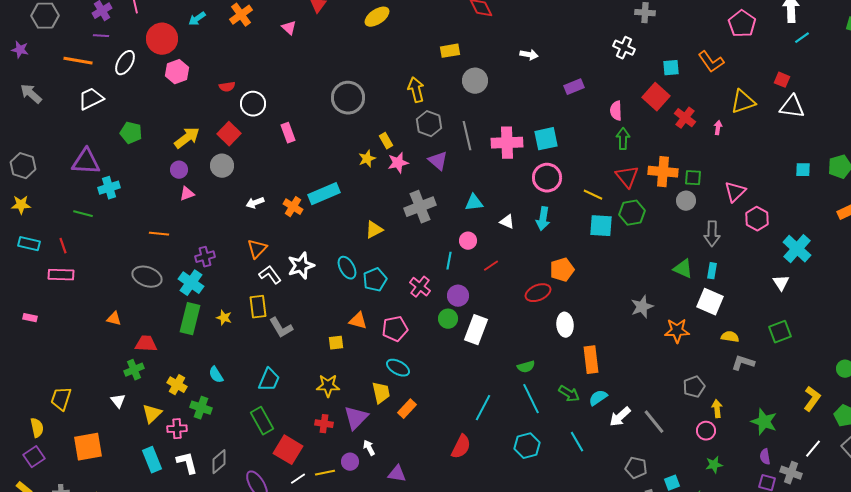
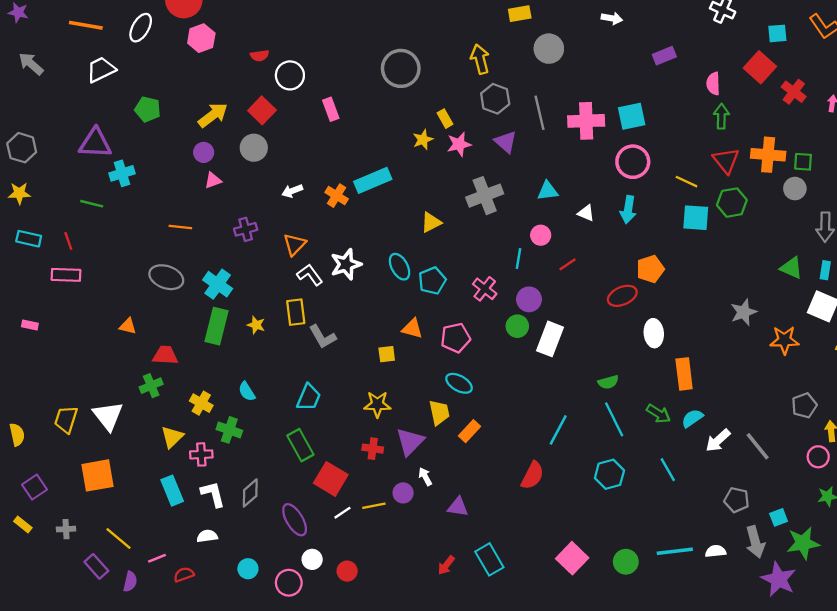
purple cross: (205, 257) -> (246, 229), moved
white triangle: (118, 401) -> (108, 416), moved, size x1.8
yellow semicircle: (37, 428) -> (17, 435), moved

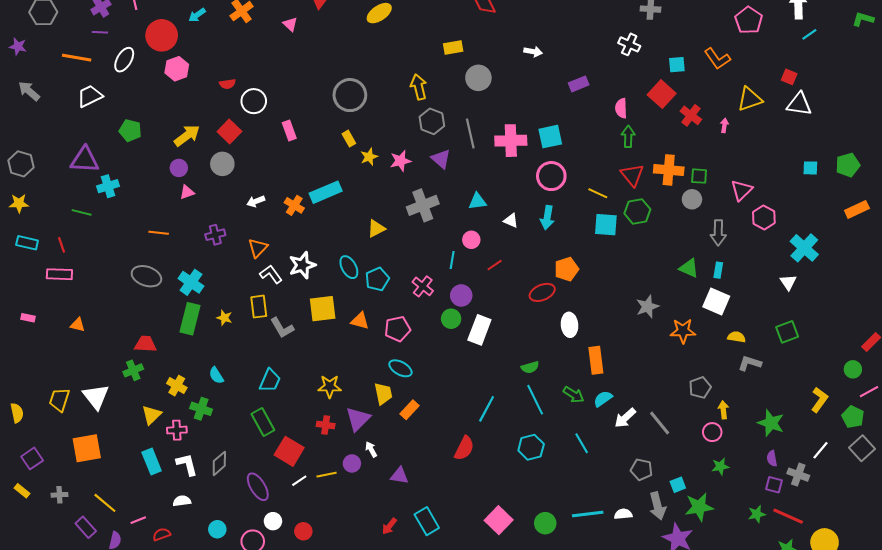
yellow rectangle: (445, 119) -> (349, 139), moved
orange triangle: (128, 326) -> (78, 325), moved
yellow square: (387, 354) -> (323, 309), moved, size x1.8

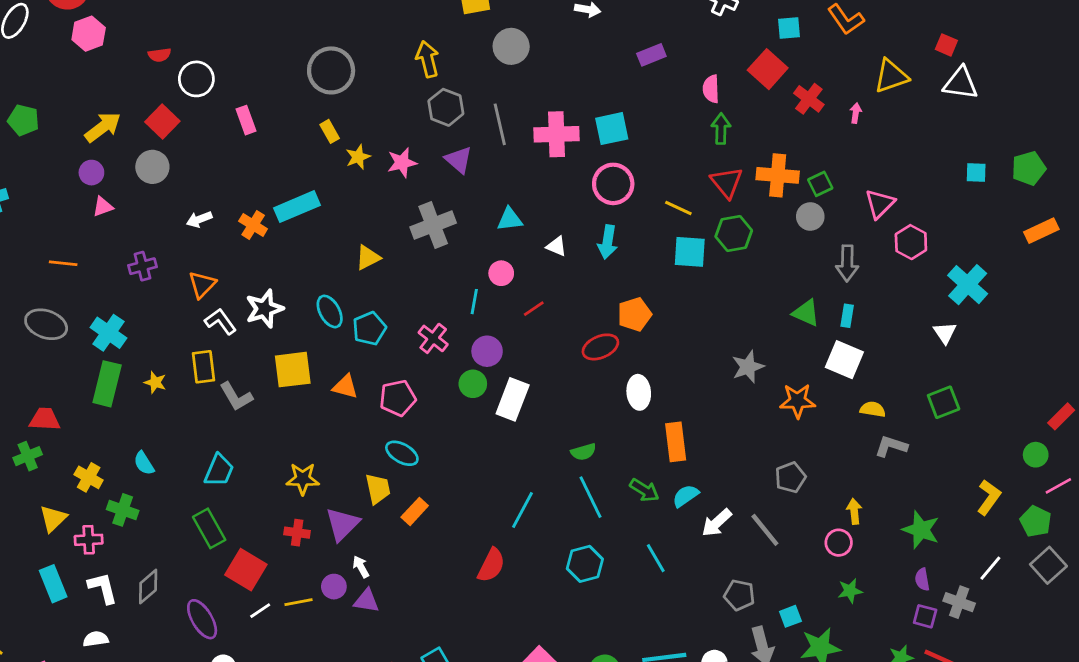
green square: (699, 176) -> (820, 184), turned -30
gray pentagon: (700, 388) -> (790, 477), moved
purple triangle: (399, 476) -> (367, 601), moved

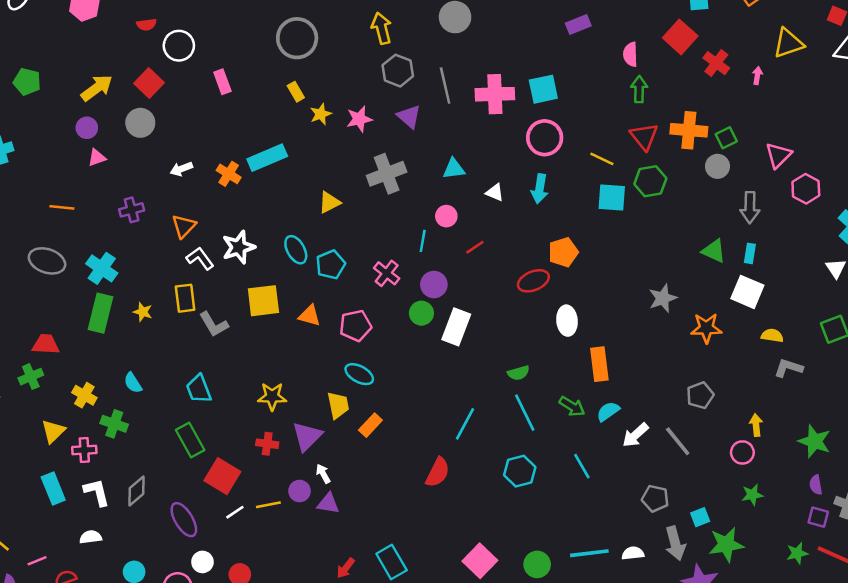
cyan trapezoid: (219, 470) -> (199, 389), turned 136

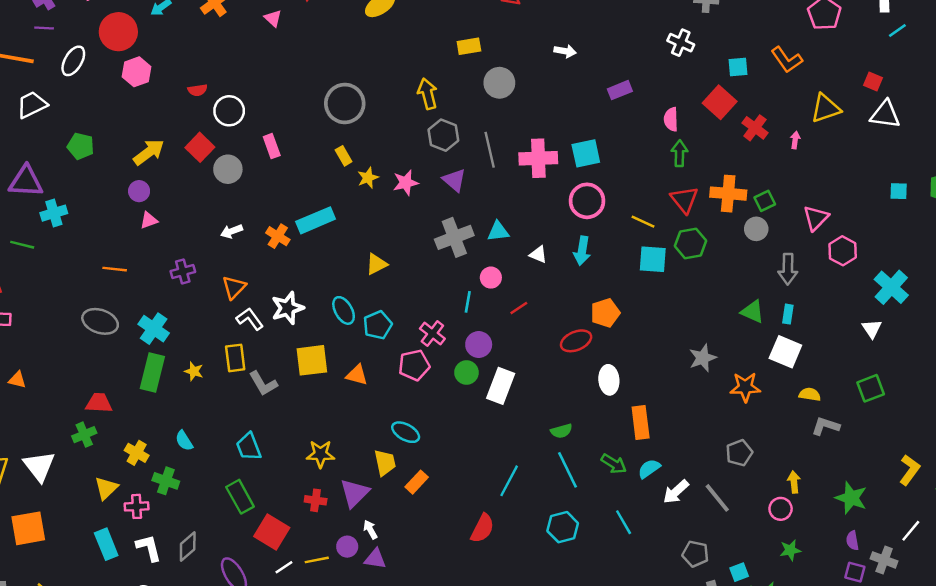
gray circle: (140, 123) -> (228, 169), moved
gray cross: (387, 174) -> (454, 237), moved
pink pentagon: (356, 326) -> (414, 365), moved

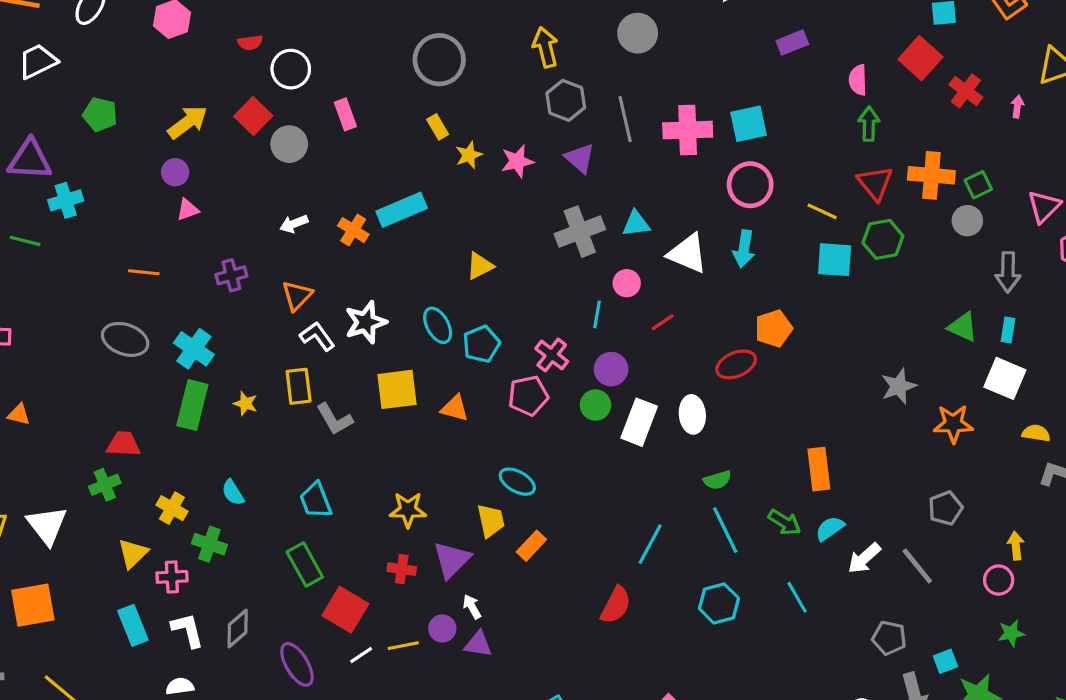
white triangle: (538, 254) -> (688, 253), size x1.8
white ellipse: (609, 380) -> (692, 414), moved

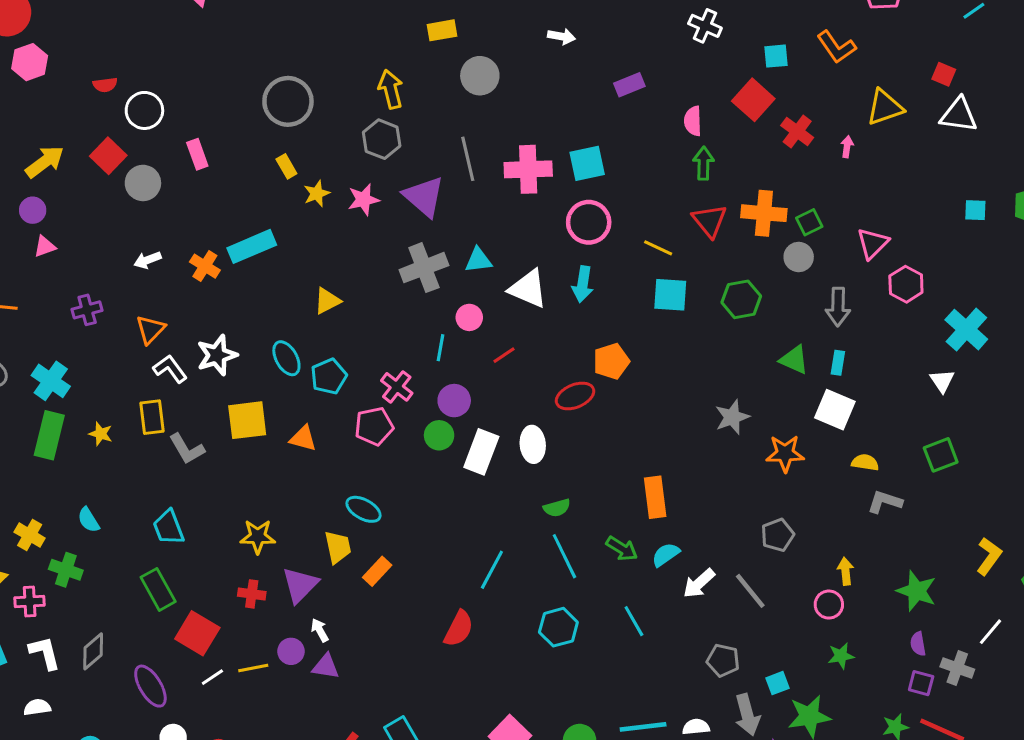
gray hexagon: (566, 100) -> (382, 139), moved
purple triangle: (580, 158) -> (424, 197), size x1.4
green hexagon: (883, 239) -> (741, 299), moved

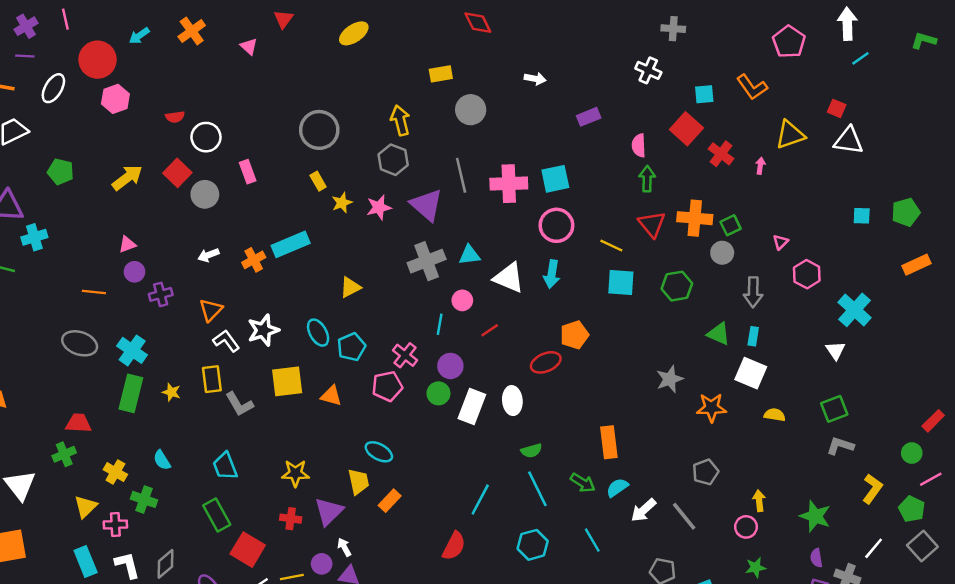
purple circle: (33, 210) -> (134, 272), moved
pink triangle: (873, 243) -> (781, 242), size x0.6
orange cross: (205, 266) -> (254, 260), turned 30
gray L-shape: (885, 502) -> (840, 446), moved

